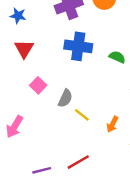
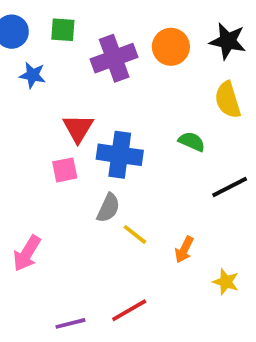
blue cross: (78, 46) -> (120, 155), moved
red triangle: (24, 49) -> (78, 128), moved
pink square: (38, 85) -> (65, 170), moved, turned 35

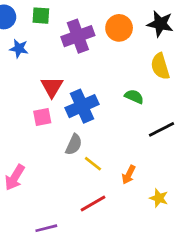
blue cross: (120, 155) -> (82, 106), turned -32
red line: (129, 310) -> (93, 204), moved

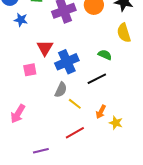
pink square: (42, 117) -> (30, 70), moved
black line: (162, 129) -> (97, 79), moved
yellow star: (159, 198) -> (116, 123), moved

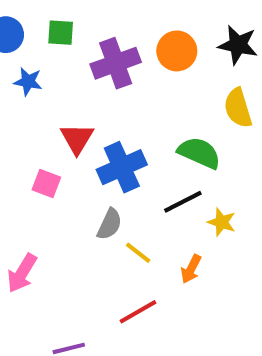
green semicircle: (105, 55) -> (199, 153), size x1.5
pink square: (30, 70) -> (46, 183), turned 32
yellow star: (116, 123) -> (222, 222), moved

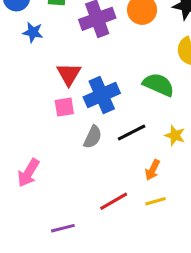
pink square: (46, 183) -> (64, 107), moved, turned -30
black line: (183, 202) -> (132, 132), moved
yellow line: (138, 253) -> (156, 201), moved, turned -54

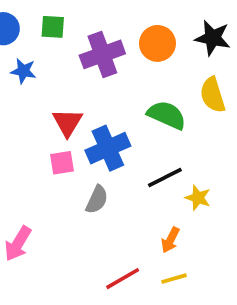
green semicircle: (158, 85) -> (167, 115), moved
black line: (132, 132) -> (165, 178), moved

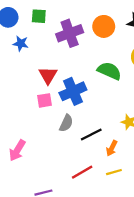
black line: (165, 178) -> (91, 135), moved

